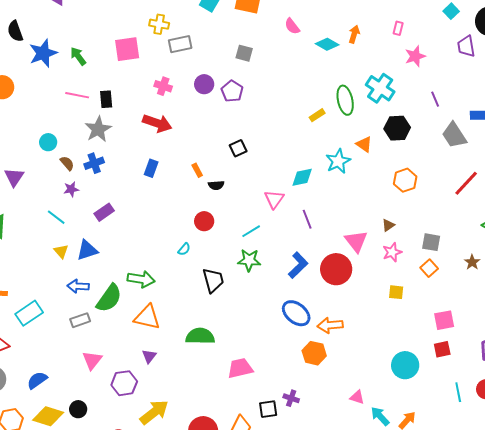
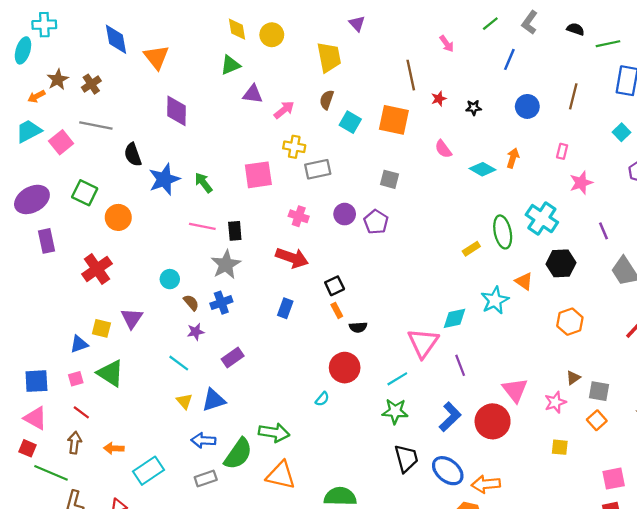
black square: (238, 148) -> (335, 286), moved
pink triangle: (274, 199) -> (423, 343), size x1.4
red circle: (204, 221) -> (345, 368), size x1.4
brown triangle: (388, 225) -> (573, 378), moved
black trapezoid: (213, 280) -> (406, 458), moved

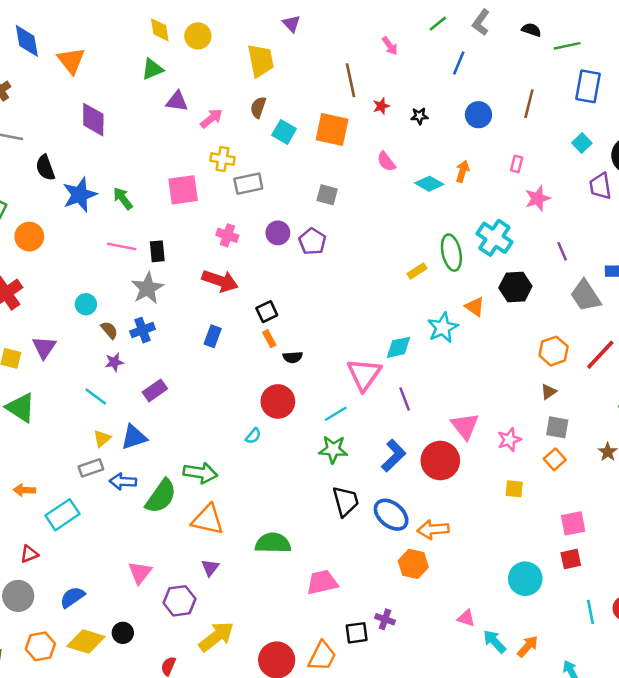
orange hexagon: (570, 322) -> (554, 351), moved
brown triangle: (573, 378) -> (549, 392), moved
yellow triangle: (184, 401) -> (102, 438), turned 30
gray rectangle: (206, 479) -> (91, 468), moved

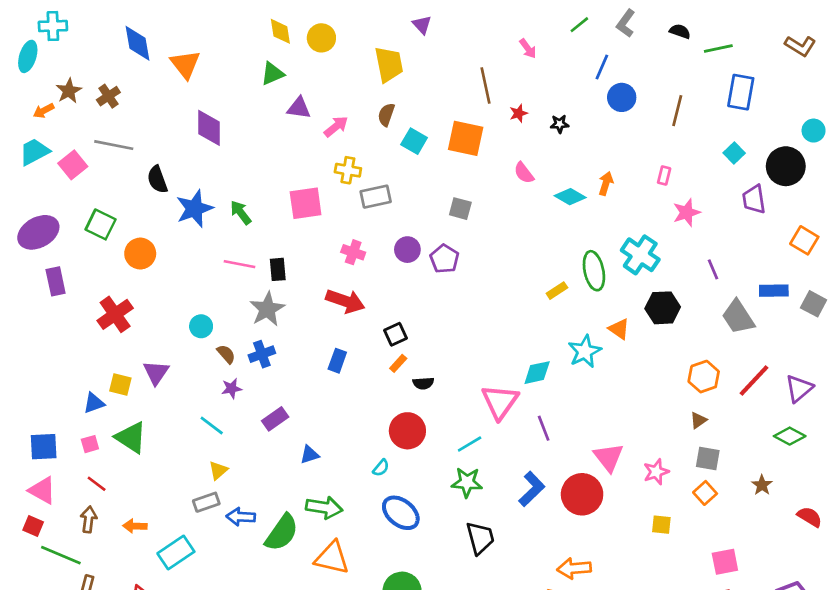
blue circle: (478, 115) -> (622, 97), moved
orange rectangle: (269, 339) -> (398, 363), turned 70
blue triangle: (134, 437) -> (310, 455), moved, size x0.7
blue ellipse: (391, 515) -> (401, 513), moved

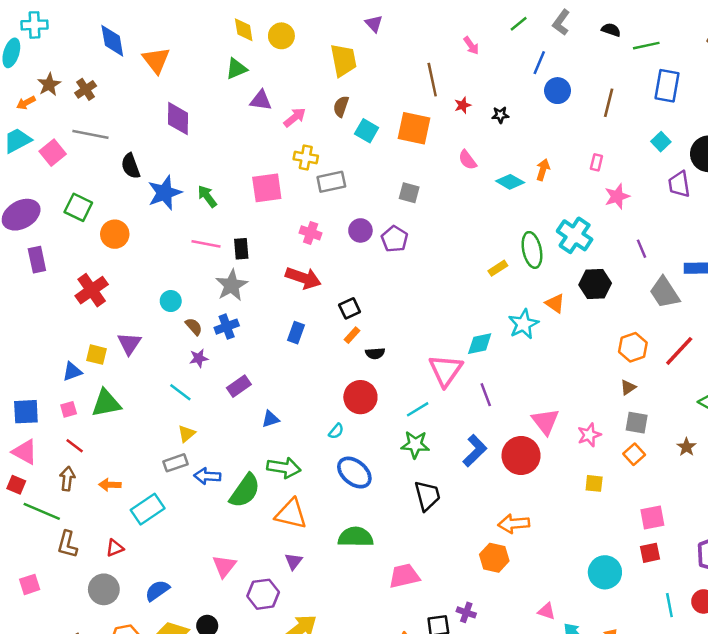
green triangle: (131, 437) -> (106, 403), turned -44

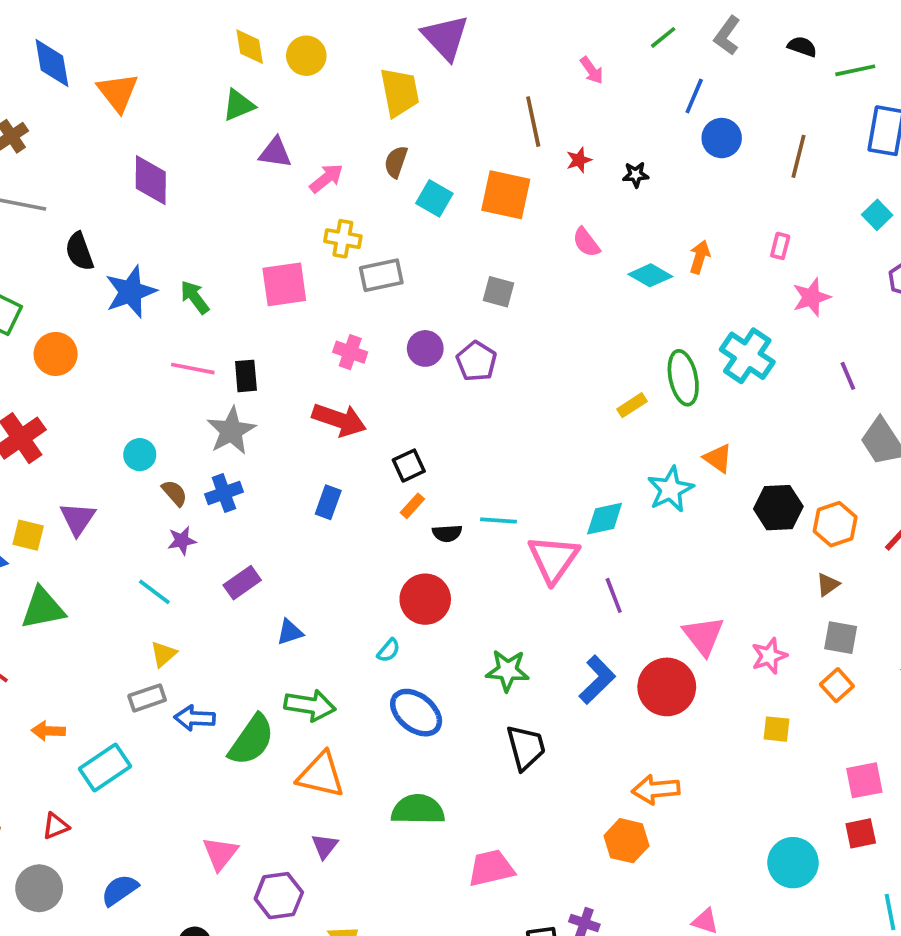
purple triangle: (374, 24) -> (445, 37), size x1.8
black hexagon: (595, 284) -> (778, 508), moved
cyan line: (418, 409) -> (498, 520), moved, turned 35

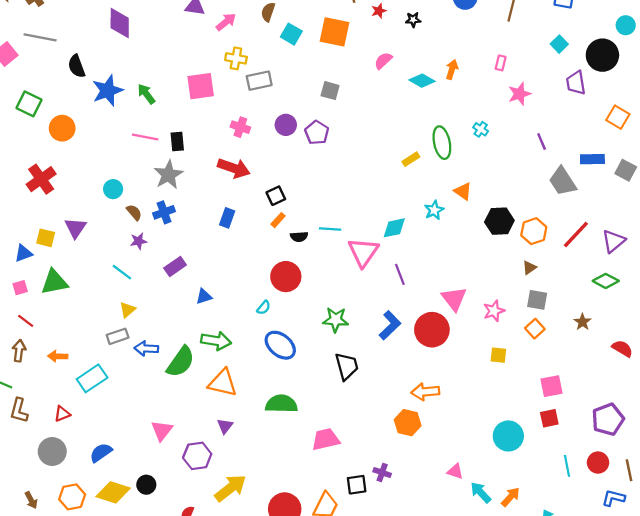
pink semicircle: (586, 242) -> (383, 61), turned 84
cyan cross: (747, 356) -> (481, 129), size x0.5
cyan star: (670, 489) -> (434, 210), size x0.7

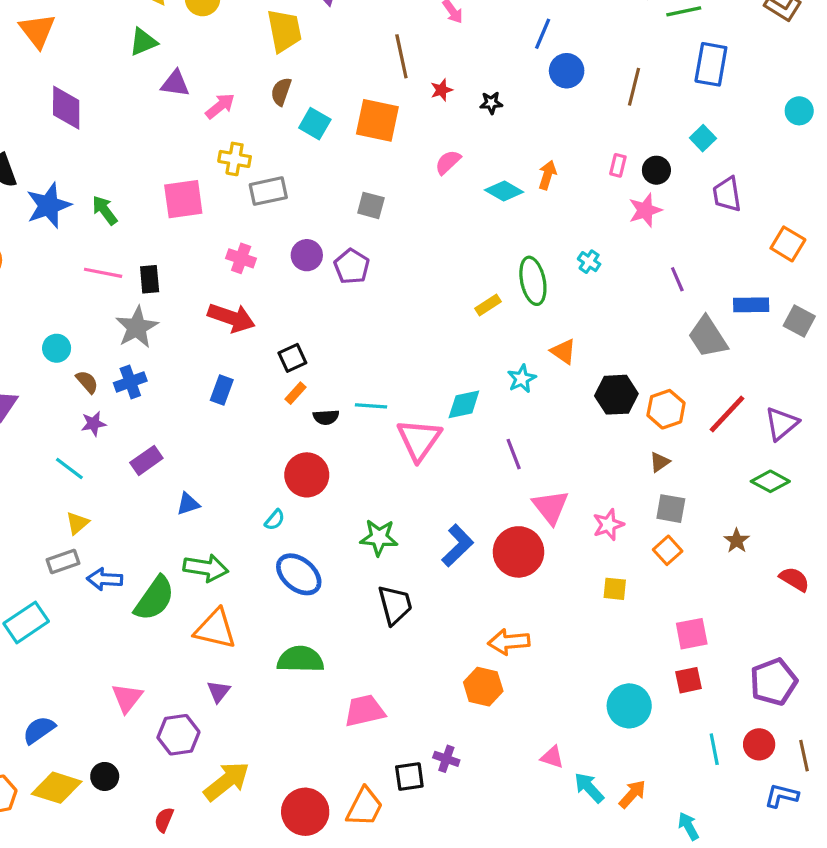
black circle: (602, 55) -> (656, 170), moved, size x0.6
purple line: (400, 274) -> (514, 454), moved

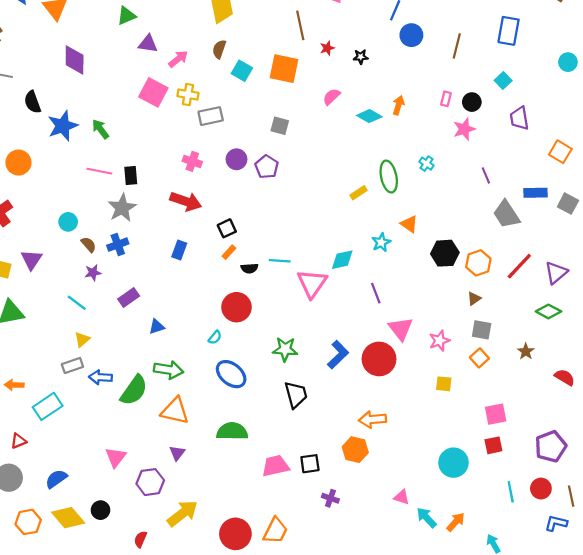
pink square: (183, 199) -> (153, 92), moved, turned 36
black square: (409, 776) -> (310, 464), moved
yellow diamond: (57, 788) -> (68, 518), turned 32

